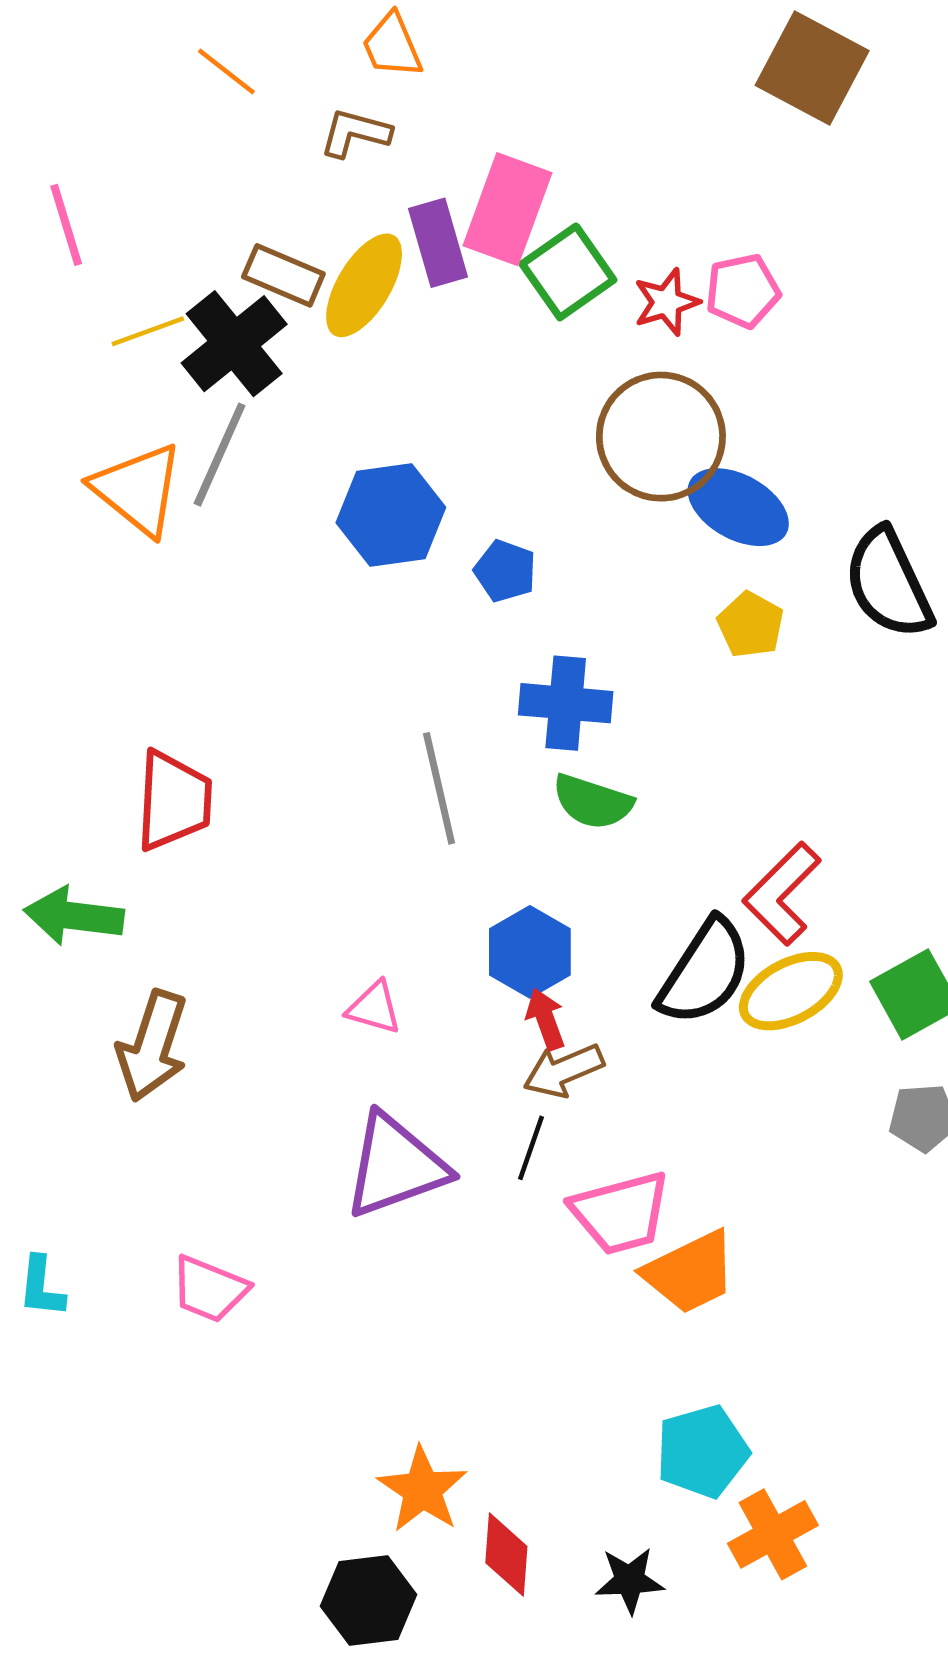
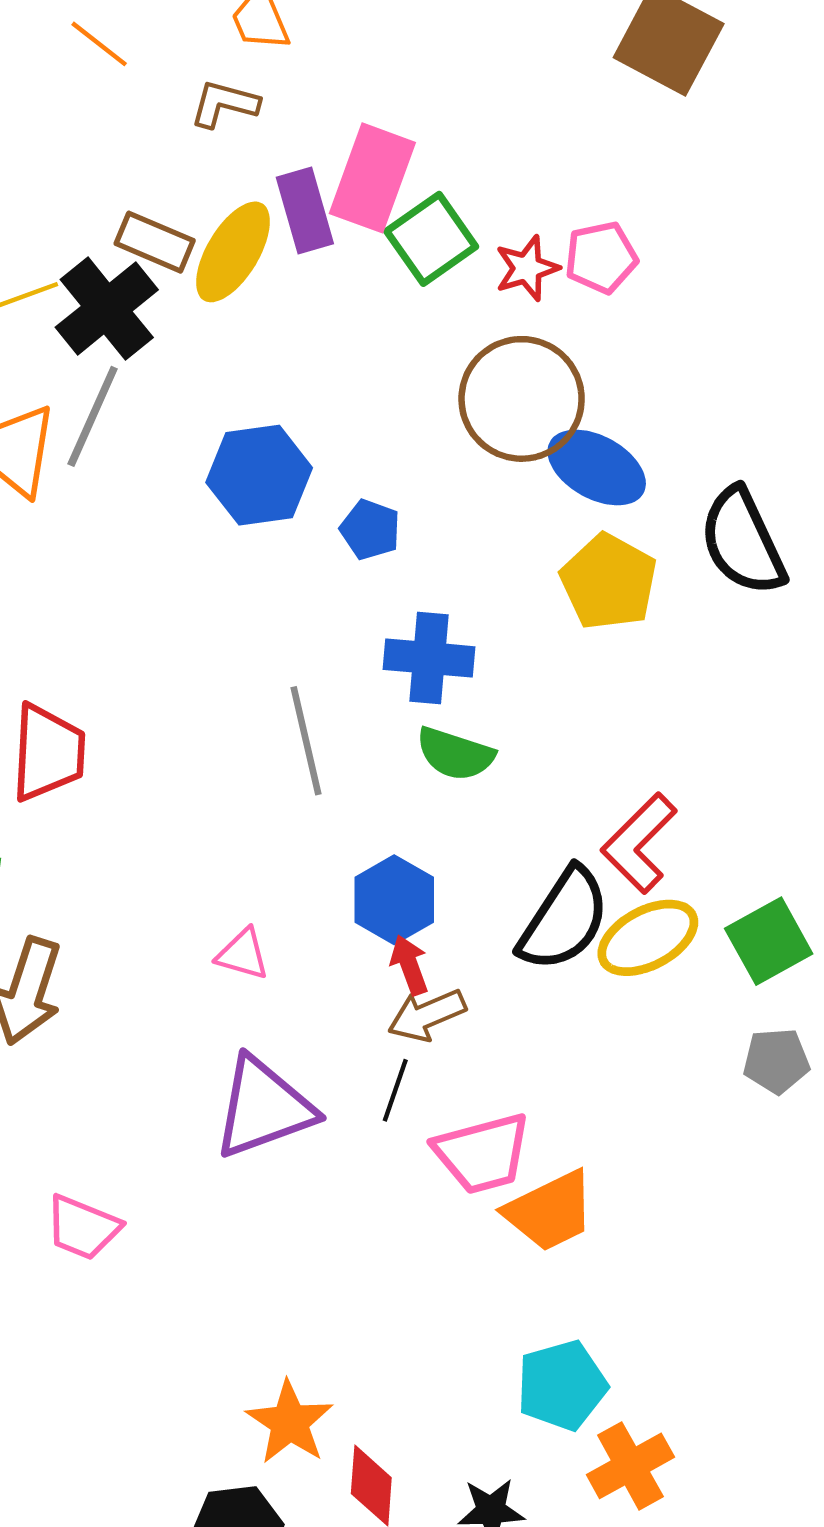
yellow pentagon: (751, 625) -> (609, 582), size x1.5

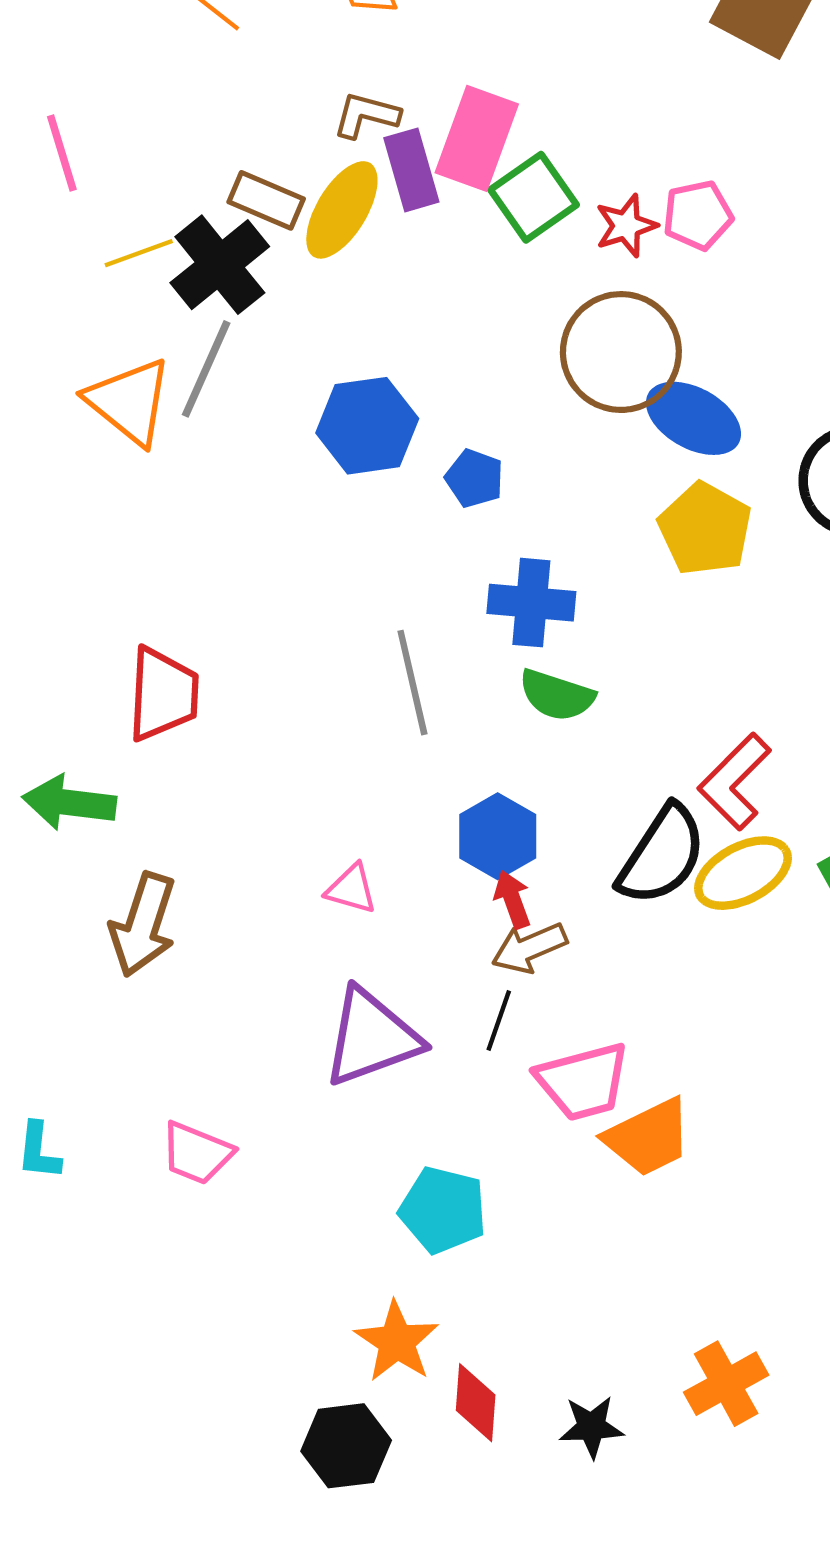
brown L-shape: (224, 104) -> (366, 115), moved
cyan pentagon: (562, 1385) -> (443, 1210), moved, turned 30

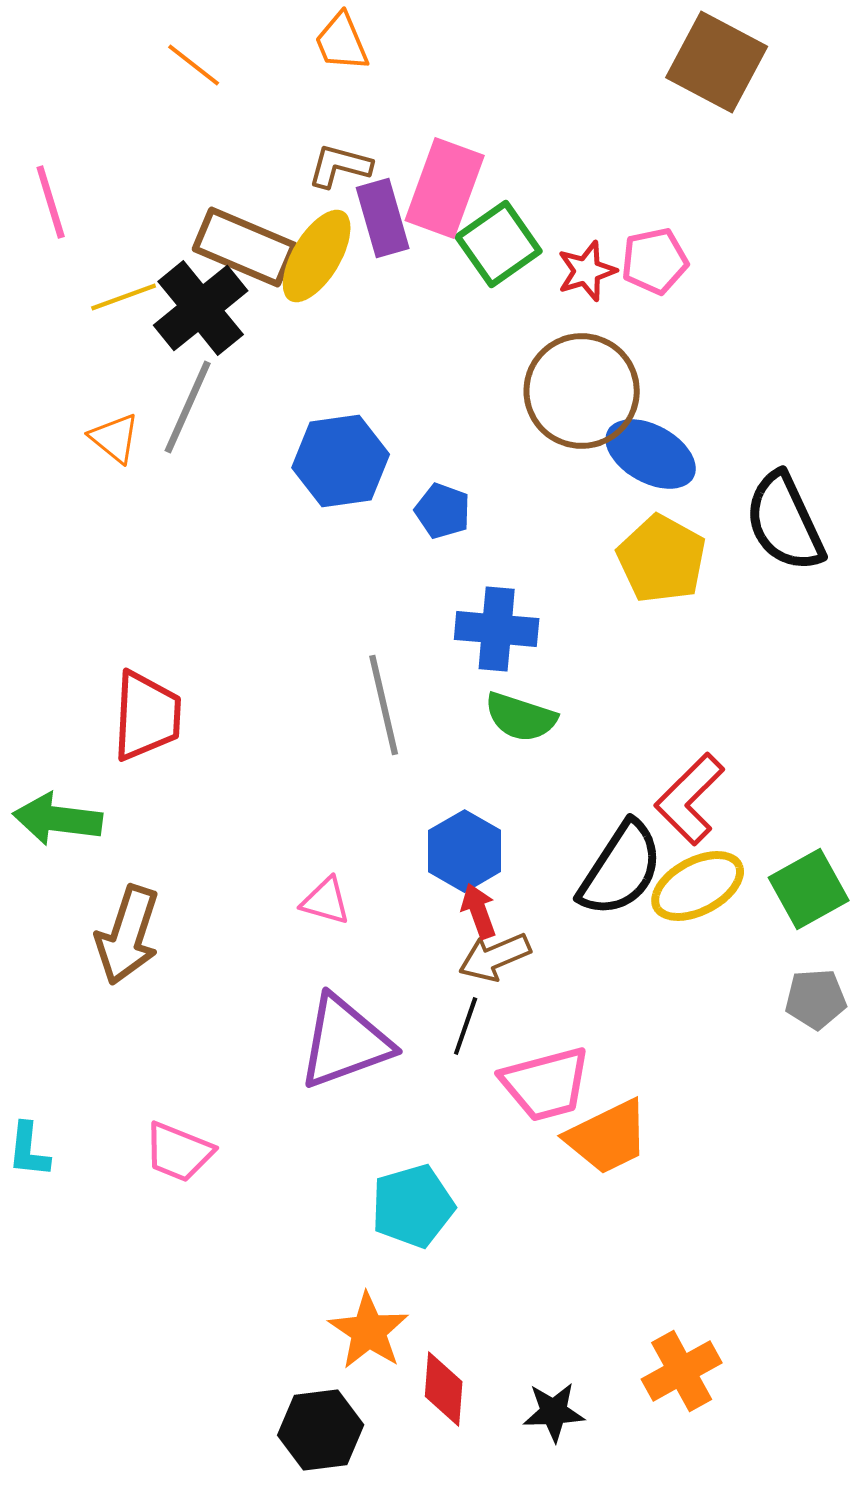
brown rectangle: (266, 200) -> (245, 247), size x1.4
orange triangle: (129, 401) -> (115, 438), size x0.6
cyan pentagon: (443, 1210) -> (413, 1206), turned -30

